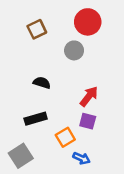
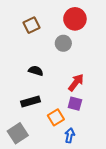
blue arrow: (81, 158) -> (70, 135), turned -104

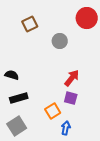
red circle: (75, 19) -> (87, 18), moved
black semicircle: (36, 71) -> (12, 75), moved
black rectangle: (30, 102) -> (19, 98), moved

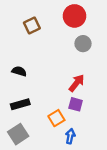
red circle: (87, 18) -> (74, 16), moved
gray circle: (60, 41) -> (83, 44), moved
black semicircle: (12, 75) -> (19, 71), moved

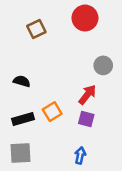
gray circle: (83, 44) -> (103, 65), moved
orange square: (56, 118) -> (52, 112), moved
gray square: (18, 134) -> (21, 153), turned 30

